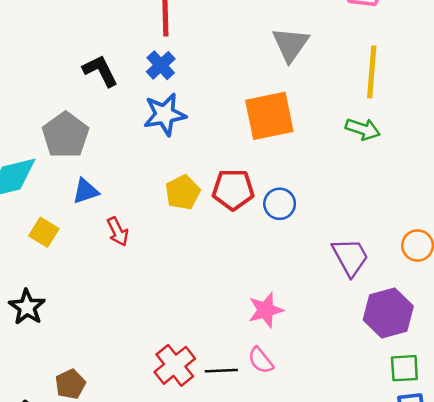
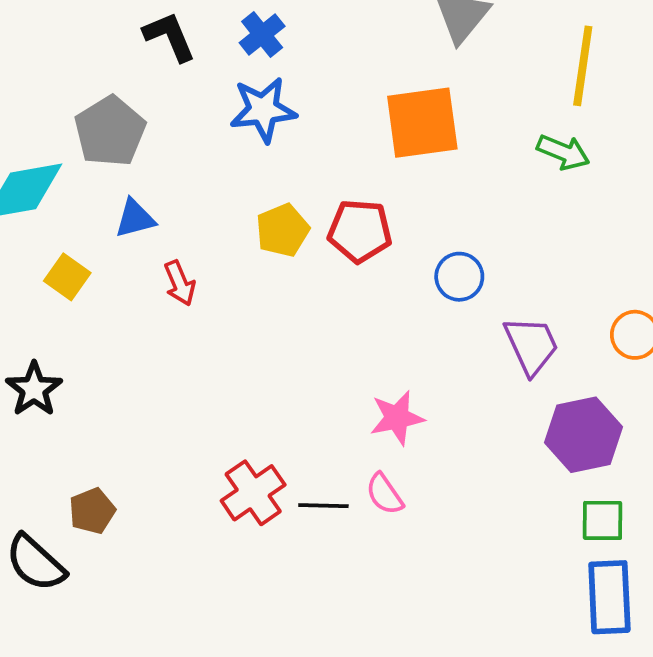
blue circle: (280, 204) -> (459, 277), moved

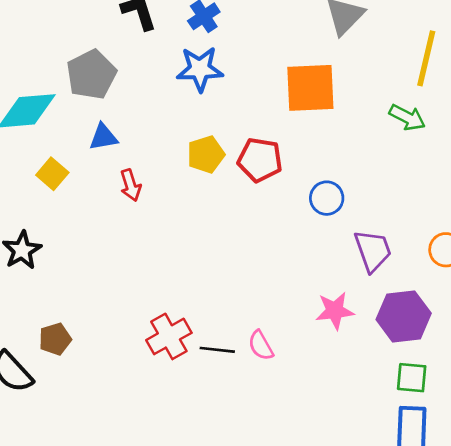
pink star: (397, 418) -> (335, 311), moved

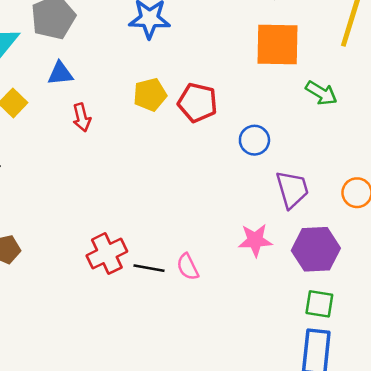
orange square: (310, 88) -> (277, 45), moved
green arrow: (407, 117) -> (321, 93), moved

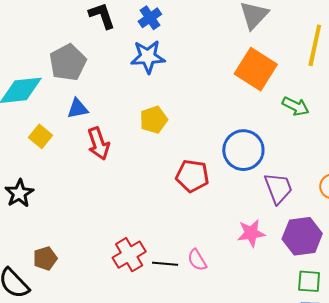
orange square: (277, 45) -> (256, 69), turned 36
red pentagon: (198, 103) -> (192, 176), moved
red arrow: (82, 117) -> (98, 144), size x1.4
blue circle: (254, 140) -> (243, 150), size x1.6

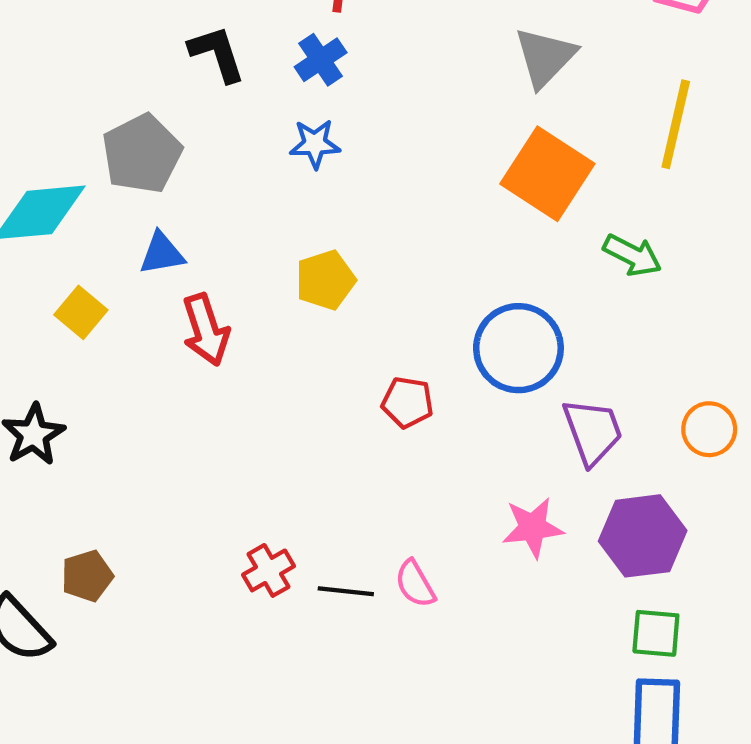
blue star: (148, 57) -> (315, 144), size x0.7
red pentagon: (192, 176) -> (407, 402), size x0.7
red cross: (129, 255) -> (269, 570), size x0.7

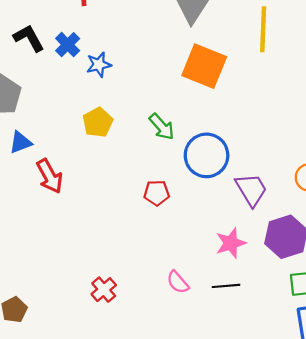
blue cross: (321, 60) -> (68, 45), moved
blue star: (315, 144) -> (99, 65), moved
green arrow: (632, 255) -> (162, 127), moved, turned 32
yellow pentagon: (325, 280) -> (98, 122), moved
black line: (346, 591) -> (226, 286), moved

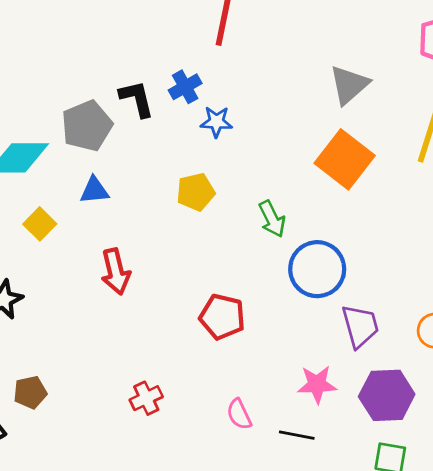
black L-shape: (29, 38) -> (137, 99), moved
red arrow: (50, 176) -> (116, 272), moved
red pentagon: (157, 193) -> (222, 317), moved, size x1.4

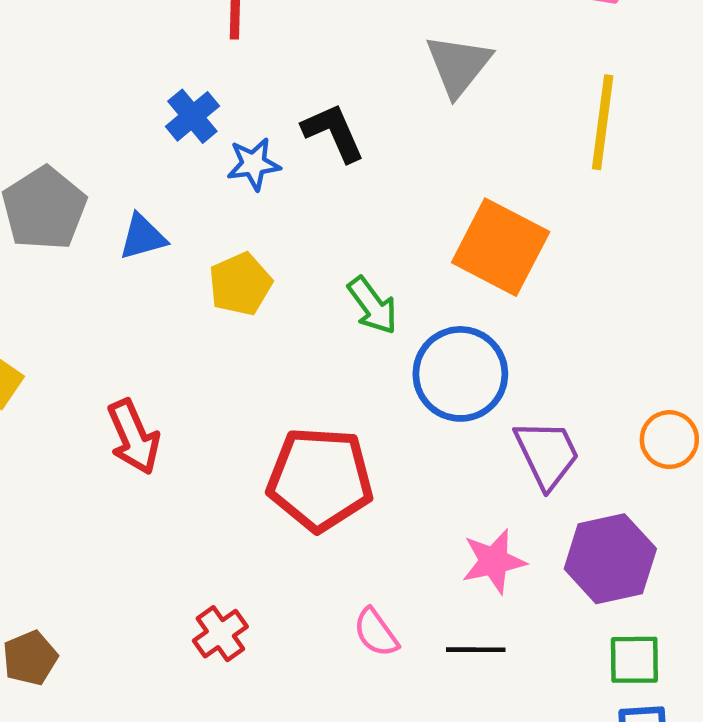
black L-shape: (137, 99) -> (333, 132), moved
orange square: (345, 159) -> (501, 247), moved
blue triangle: (94, 190) -> (143, 237), moved
red pentagon: (222, 317) -> (320, 479), size x1.4

